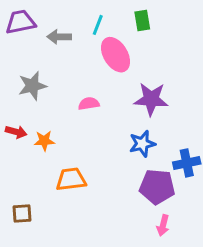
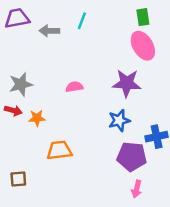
green rectangle: (142, 21) -> (143, 17), moved
pink ellipse: (116, 55) -> (143, 46), moved
gray star: (32, 86) -> (21, 84), moved

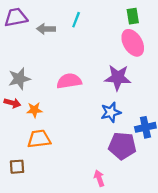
pink semicircle: (74, 87) -> (69, 81), size x1.5
orange trapezoid: (59, 150) -> (39, 139), moved
pink arrow: (137, 189) -> (99, 178), moved, turned 147

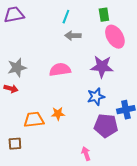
green rectangle: (133, 16) -> (104, 15), moved
gray arrow: (46, 29) -> (73, 36), moved
orange star: (34, 110) -> (58, 114), moved

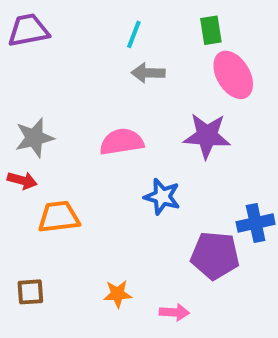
blue star: (96, 97) -> (162, 197), moved, turned 30
orange star: (58, 114) -> (118, 294), moved
orange trapezoid: (34, 120) -> (59, 217), moved
pink arrow: (86, 154) -> (174, 312), turned 112

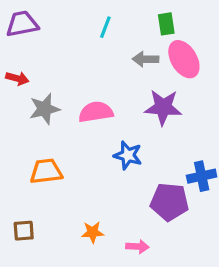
gray arrow: (148, 73) -> (145, 59), moved
gray star: (34, 138) -> (45, 109), moved
red arrow: (22, 180) -> (17, 78), moved

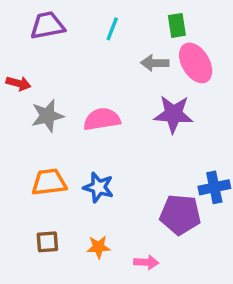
purple trapezoid: (22, 24) -> (47, 25), moved
blue star: (128, 155) -> (99, 187), moved
brown square: (24, 231) -> (47, 242), moved

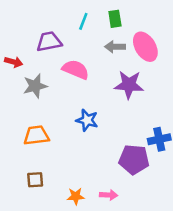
purple trapezoid: (47, 25) -> (49, 42), moved
green rectangle: (177, 25) -> (115, 19), moved
pink semicircle: (102, 119) -> (76, 70), moved, turned 32
blue star: (99, 187) -> (87, 120), moved
orange star: (99, 247) -> (76, 196), moved

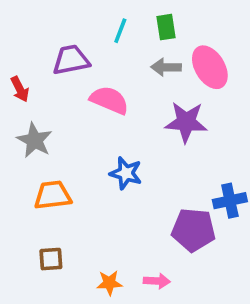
red arrow: (14, 62) -> (20, 89), turned 48
gray star: (35, 86) -> (34, 140), moved, turned -30

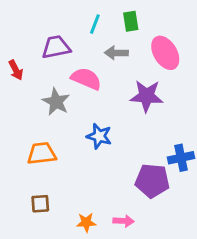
gray arrow: (166, 67) -> (116, 53), moved
gray star: (34, 140) -> (56, 102), moved

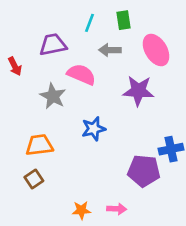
blue star: (99, 136) -> (94, 129), turned -30
brown square: (40, 204) -> (34, 179), moved, turned -30

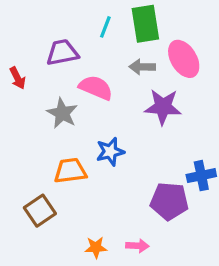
green rectangle: (123, 20) -> (145, 24), size x1.6
gray arrow: (110, 50) -> (142, 67), moved
orange trapezoid: (39, 145) -> (70, 171), moved
brown square: (34, 179) -> (40, 211), size x1.4

